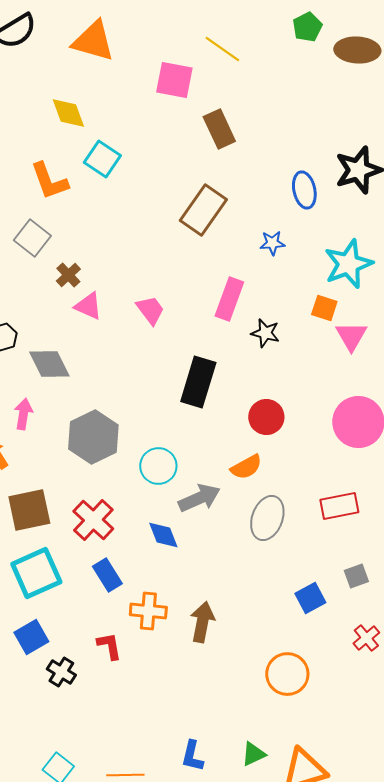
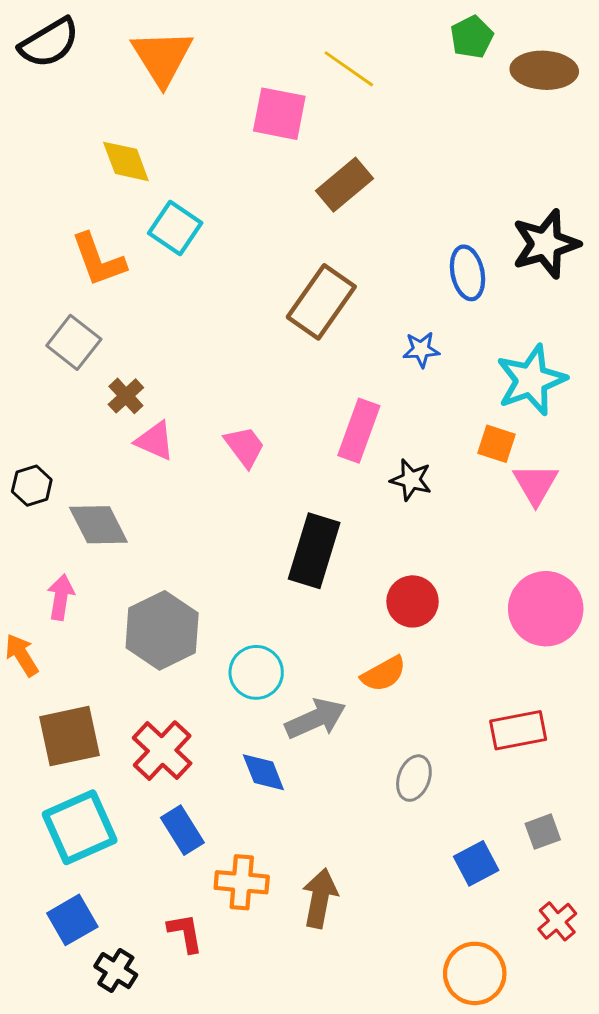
orange triangle: (93, 41) -> (162, 57), turned 42
brown rectangle: (219, 129) -> (344, 185), turned 75
gray ellipse: (267, 518) -> (414, 778), moved, size x0.7
orange circle: (287, 674) -> (475, 973), moved

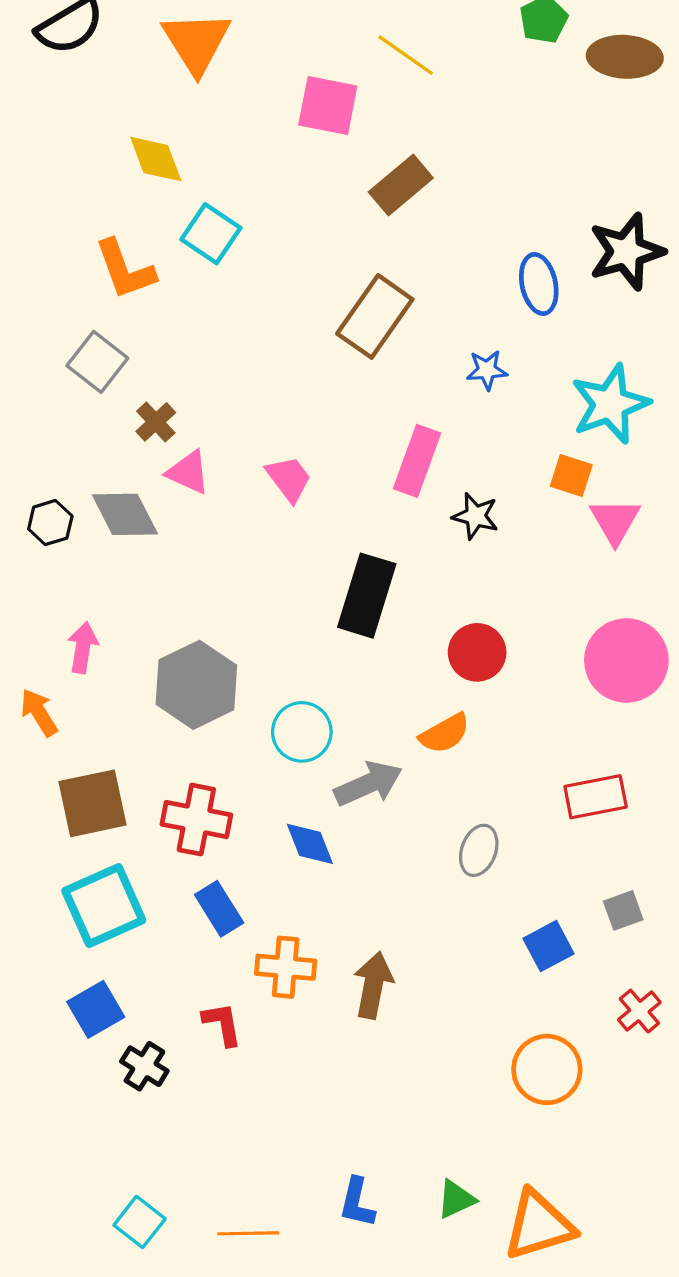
gray diamond: (98, 525) -> (125, 514), moved
red cross: (162, 751) -> (196, 820), turned -32

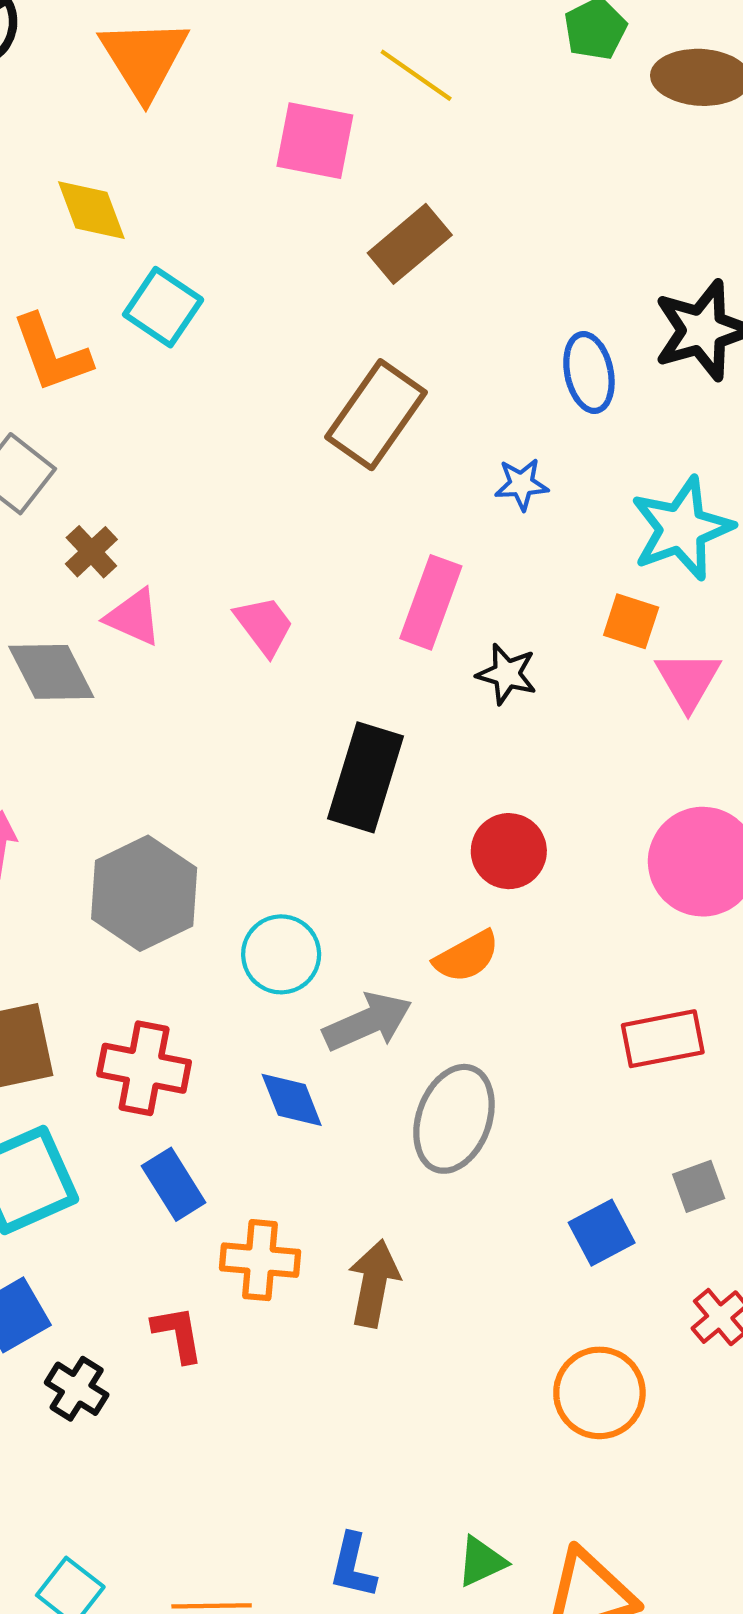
gray ellipse: (479, 850) -> (454, 1119), moved, size x1.6

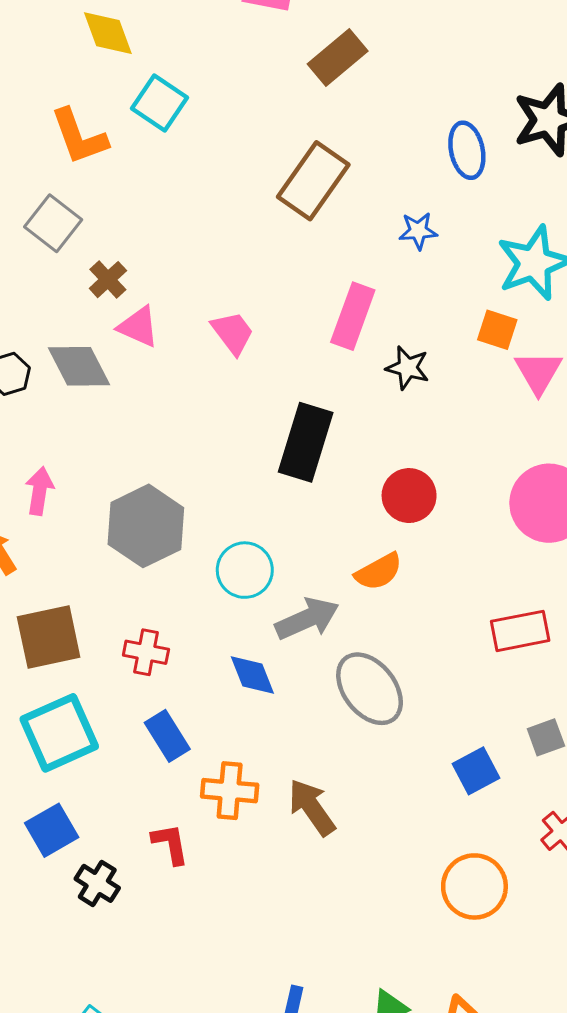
red cross: (144, 1068) -> (146, 652), size x0.7
gray ellipse: (454, 1119) -> (370, 689), turned -58
brown arrow: (374, 1283) -> (312, 807), turned -46

